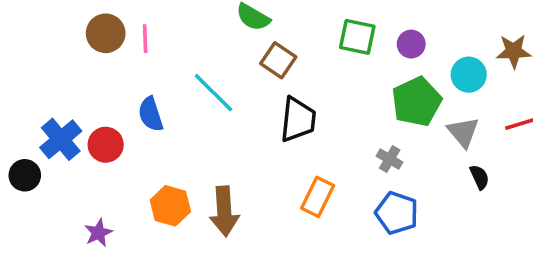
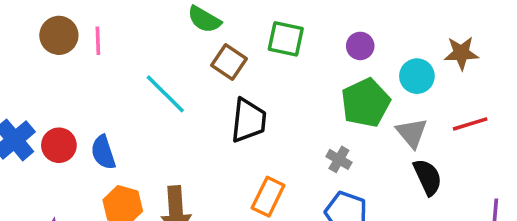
green square: (357, 37) -> (286, 39), moved
blue semicircle: (151, 114) -> (103, 152), moved
black semicircle: (479, 177) -> (428, 177), size x1.5

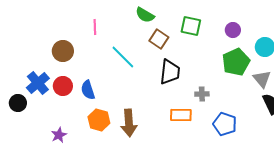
brown circle: (59, 35) -> (63, 51), moved
pink line: (98, 41) -> (95, 27), moved
gray cross: (339, 159) -> (202, 94), moved, turned -32
orange rectangle: (268, 197) -> (181, 115), turned 65

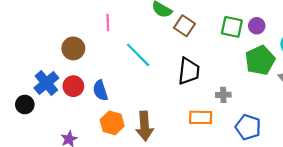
green square: (191, 26) -> (232, 27), moved
brown square: (159, 39) -> (184, 26), moved

